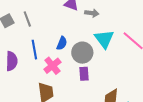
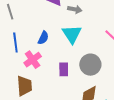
cyan triangle: (104, 39) -> (72, 34), moved
gray circle: (82, 53) -> (90, 65), moved

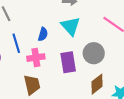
pink cross: (33, 60) -> (36, 58), turned 36
purple rectangle: (64, 69) -> (68, 62), size x1.5

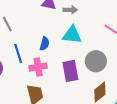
cyan triangle: (71, 26) -> (72, 35), turned -40

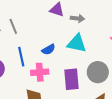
blue semicircle: (45, 44) -> (48, 49), turned 40

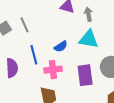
gray arrow: (78, 18) -> (88, 14), turned -104

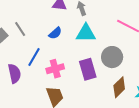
blue semicircle: (61, 46) -> (55, 33), moved
blue line: (34, 55) -> (34, 57), turned 54

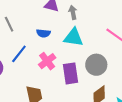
blue semicircle: (55, 33) -> (43, 33), turned 40
pink cross: (55, 69) -> (47, 61), moved, turned -30

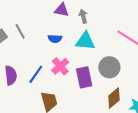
blue line: (19, 54) -> (36, 74), moved

